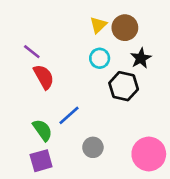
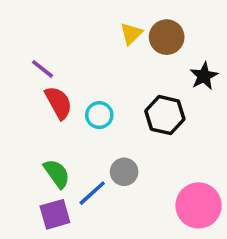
cyan circle: (100, 58) -> (99, 115), moved
black star: (141, 58) -> (204, 76), moved
blue line: (69, 115) -> (92, 193), moved
gray circle: (93, 147) -> (124, 172), moved

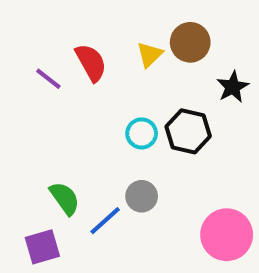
yellow triangle: (131, 34) -> (150, 54), moved
red semicircle: (58, 103) -> (91, 63), moved
cyan circle: (99, 115) -> (142, 133), moved
purple square: (55, 214) -> (42, 247), moved

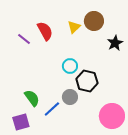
black hexagon: (188, 131) -> (87, 81), moved

